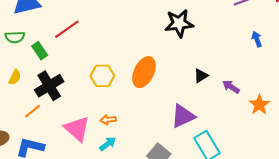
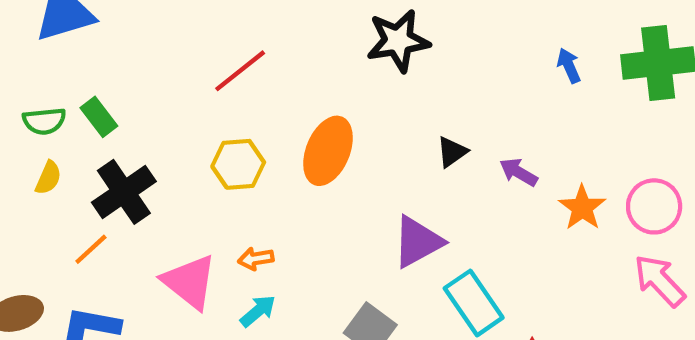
red line: (67, 29) -> (240, 71), moved
green semicircle: (15, 37) -> (44, 121), moved

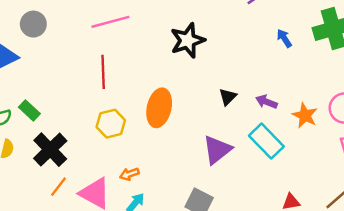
red line: (240, 71) -> (103, 72), turned -44
orange line: (91, 249) -> (58, 187), moved
cyan rectangle: (474, 303) -> (266, 141), moved

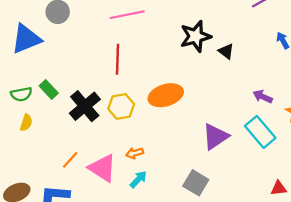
black triangle: (228, 97) -> (226, 51), moved, turned -42
orange ellipse: (159, 108) -> (166, 95), turned 56
black cross: (50, 150) -> (85, 106), moved

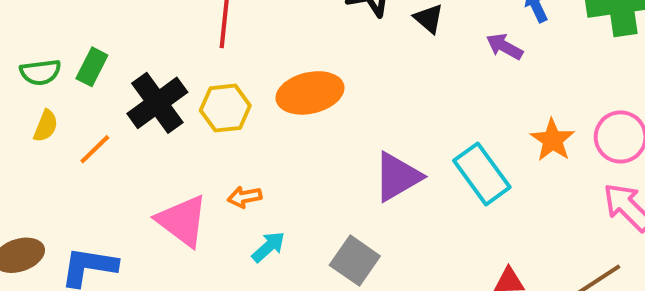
green rectangle: (49, 89) -> (92, 67), turned 66
purple arrow: (263, 97) -> (505, 47), moved
orange line: (70, 160) -> (95, 149), moved
cyan arrow: (138, 179) -> (268, 247), moved

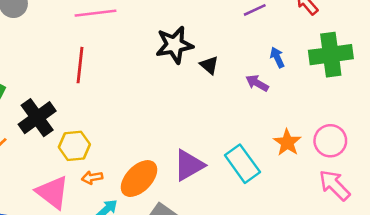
orange ellipse: (310, 93) -> (139, 179), moved, turned -33
yellow hexagon: (225, 108) -> (74, 146), moved

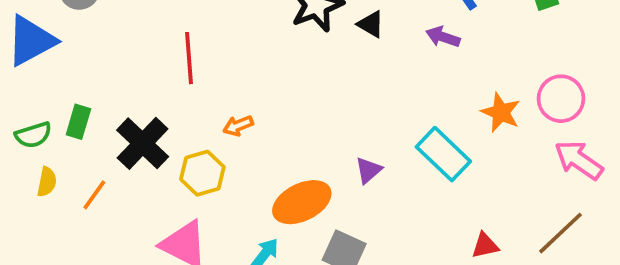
purple triangle: (189, 165) -> (368, 170), size x0.6
orange arrow: (92, 178) -> (238, 126), moved
orange ellipse: (139, 179) -> (302, 202), turned 30

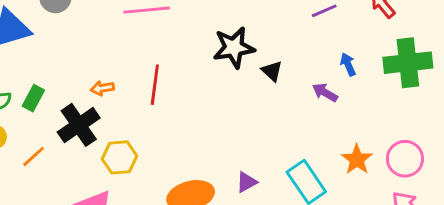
red line: (189, 58) -> (155, 85), moved
orange arrow: (238, 126) -> (102, 88), moved

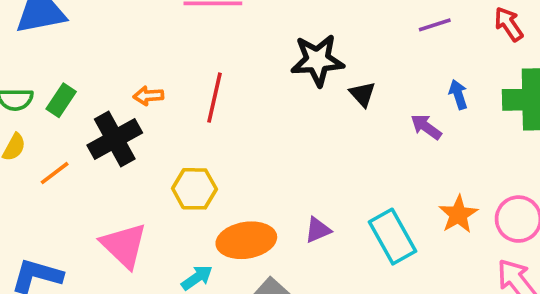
yellow hexagon: (119, 157) -> (194, 189), moved

